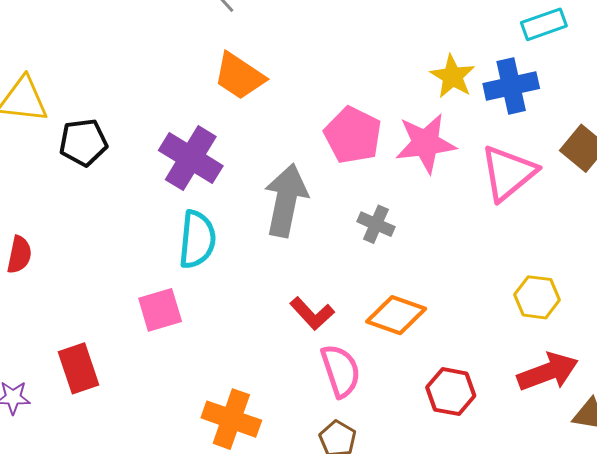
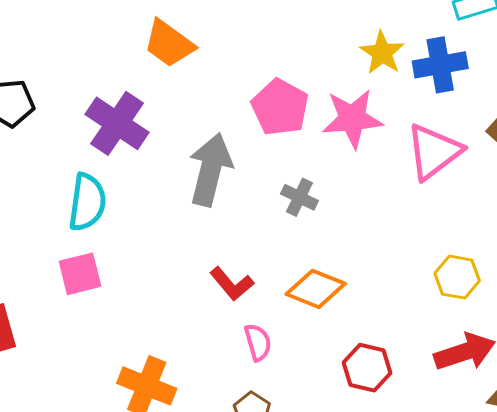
cyan semicircle: (197, 239) -> (87, 202), moved
pink semicircle: (341, 371) -> (258, 342), size x0.7

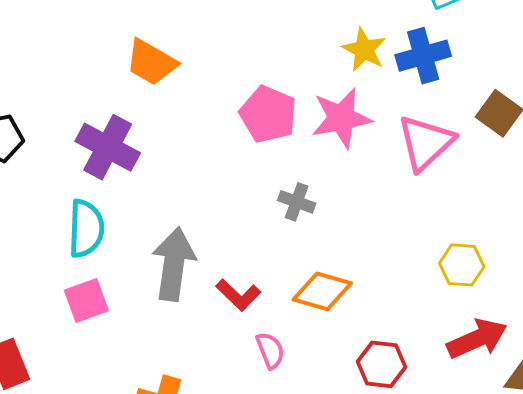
gray arrow: (210, 170) -> (174, 264), moved

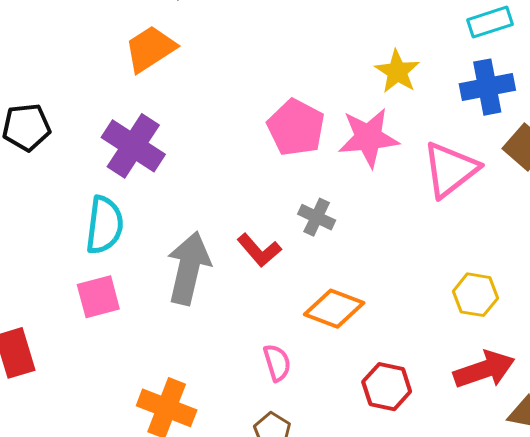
blue cross: (423, 56) -> (487, 87), moved
orange trapezoid: (151, 62) -> (150, 49), moved, turned 112
red L-shape: (238, 295) -> (259, 250), moved

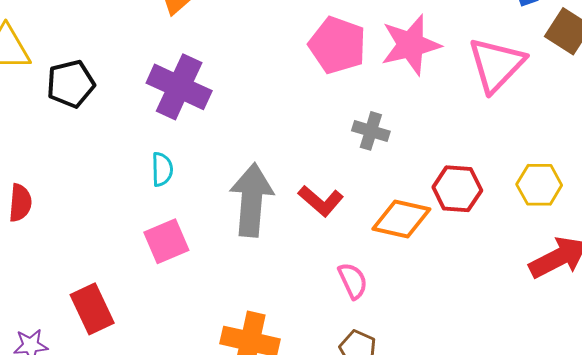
cyan semicircle: (105, 225) -> (162, 169), size x0.6
red L-shape: (259, 250) -> (321, 201), moved
red hexagon: (387, 387) -> (457, 189), moved

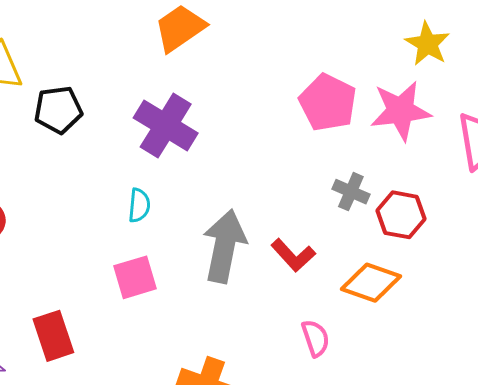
red hexagon: (457, 189) -> (401, 215), moved

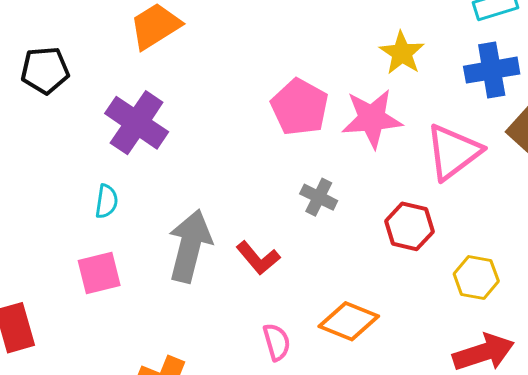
black pentagon: (58, 110) -> (45, 70), moved
red hexagon: (401, 215) -> (409, 226), moved
orange diamond: (371, 283) -> (349, 321), moved

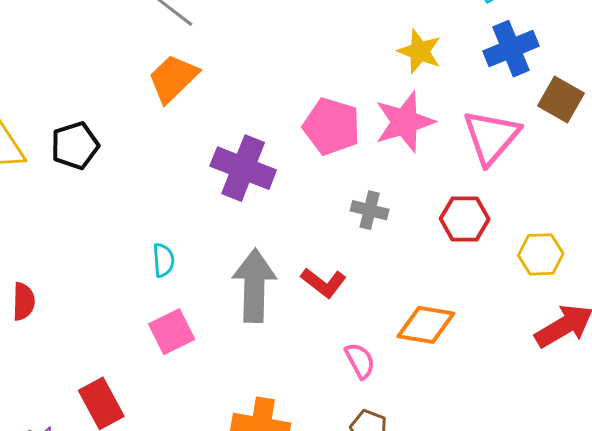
purple cross: (137, 123) -> (243, 168), moved

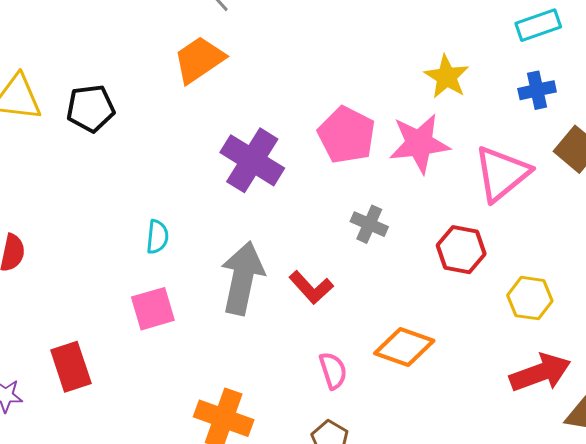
blue cross: (511, 49) -> (537, 90), size x0.7

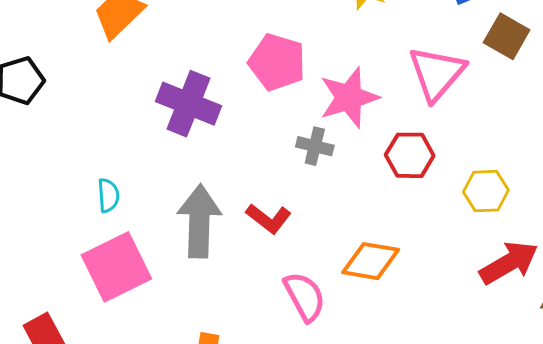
pink star: (419, 143) -> (349, 97), moved
pink square: (153, 309) -> (116, 267), size x1.5
pink semicircle: (333, 371) -> (305, 297), size x1.4

